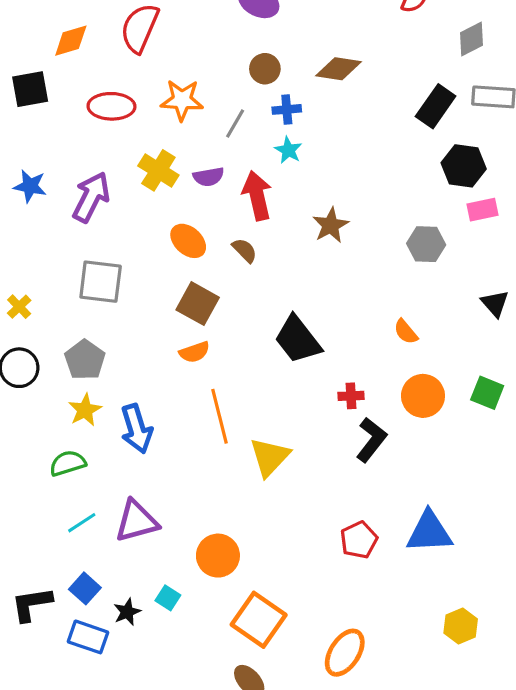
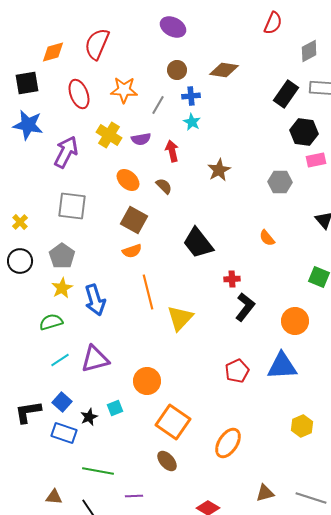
red ellipse: (111, 106) -> (79, 94), turned 68
blue star: (30, 186) -> (28, 125), moved, size x1.4
red arrow: (257, 196) -> (172, 151), size x0.7
orange circle: (423, 396) -> (295, 321), moved
cyan square: (168, 598) -> (115, 408), turned 35

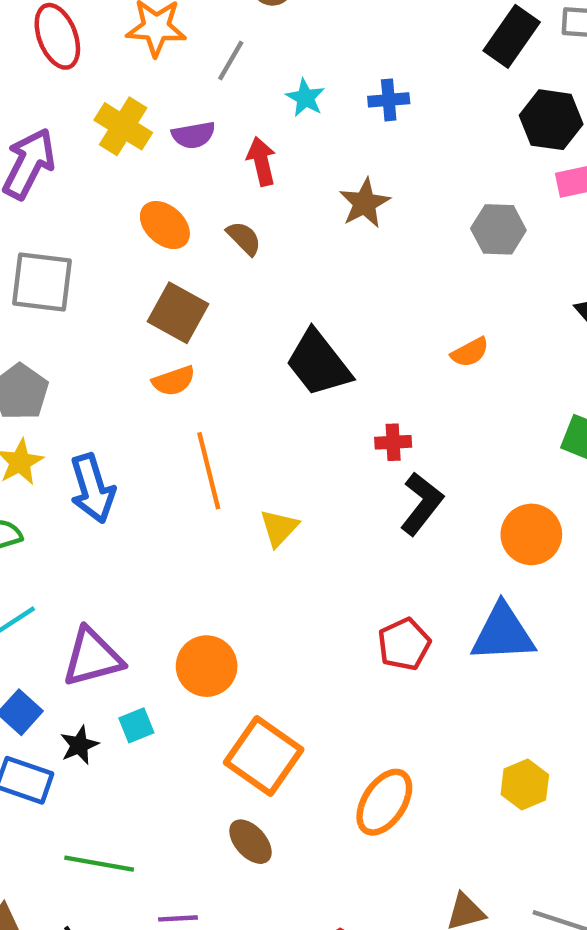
blue cross: (191, 96) -> (389, 100), moved
orange semicircle: (267, 238) -> (470, 352), turned -78
yellow triangle: (180, 318) -> (279, 528), size x0.7
purple triangle: (95, 359) -> (92, 657), moved
yellow hexagon: (302, 426) -> (525, 785), moved

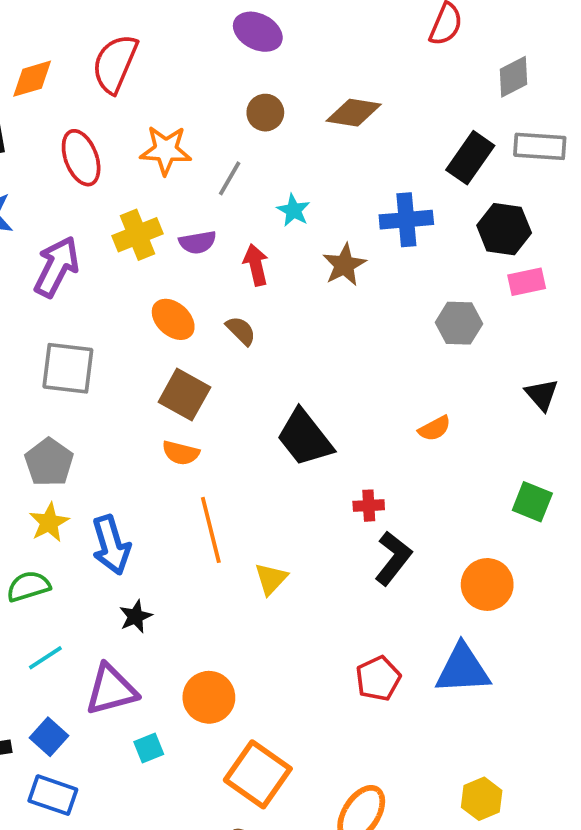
blue cross: (389, 100) -> (406, 220), moved, size x1.5
yellow cross: (123, 126) -> (137, 235), turned 36
brown star: (365, 203) -> (344, 265), moved
orange semicircle: (174, 381) -> (181, 453), turned 33
black star: (79, 745) -> (136, 616), moved

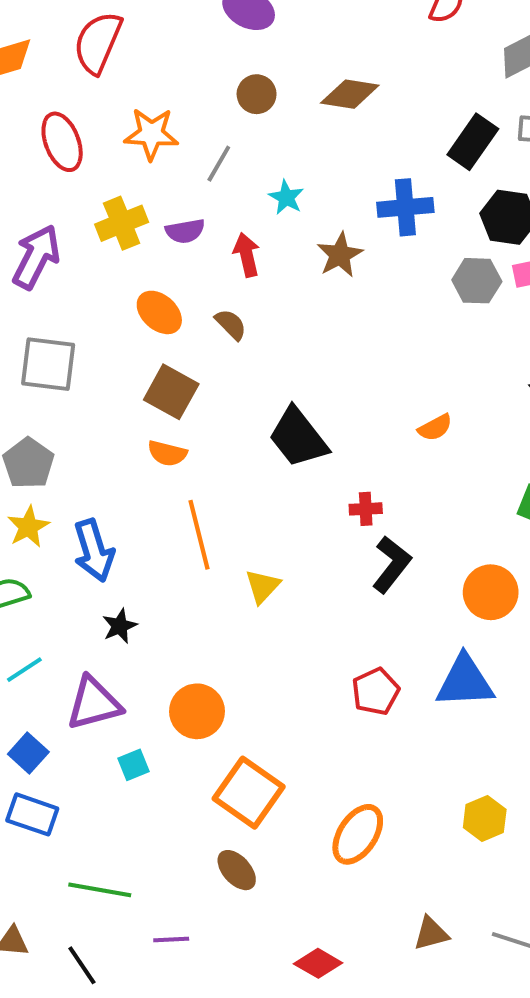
gray hexagon: (459, 323) -> (477, 281), moved

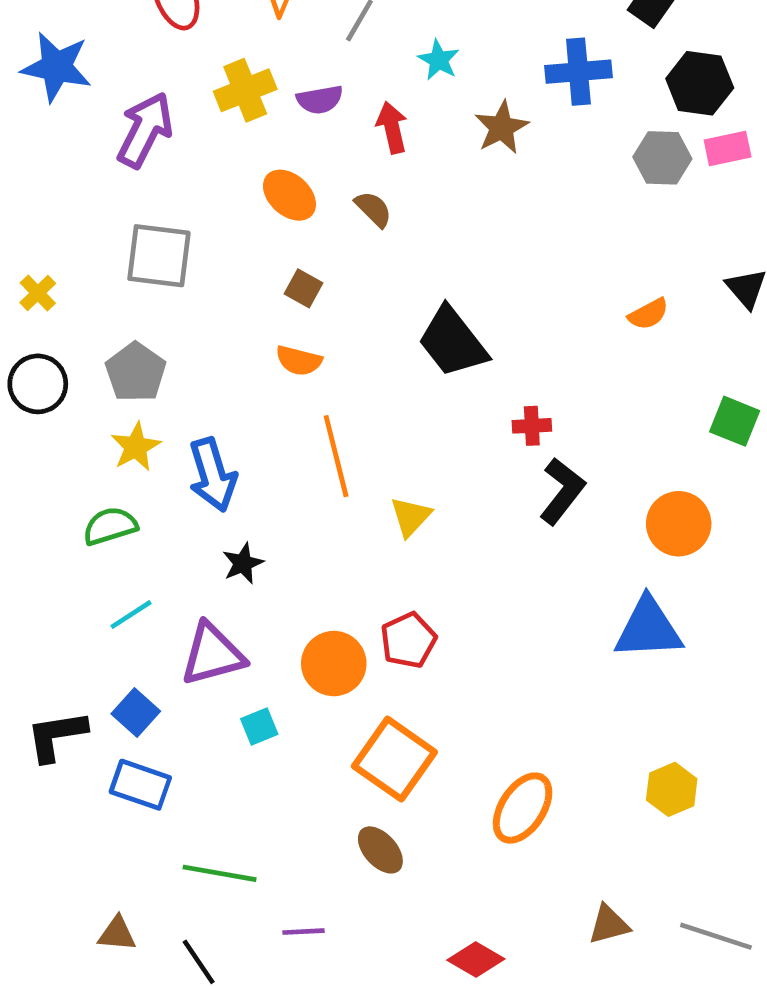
brown square: (171, 392) -> (303, 288), size x0.6
orange semicircle: (435, 428) -> (648, 314), moved
red pentagon: (376, 691) -> (408, 640), moved

